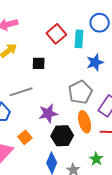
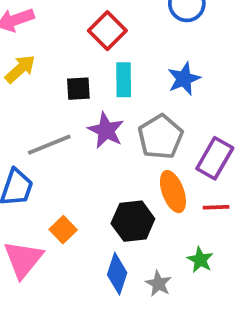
cyan rectangle: (79, 39) -> (124, 80), moved
purple star: (48, 113) -> (106, 130), moved, turned -30

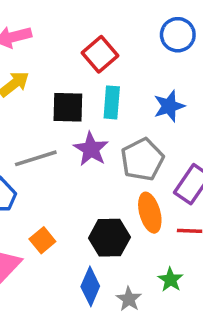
black square: (78, 89) -> (68, 107), size x1.4

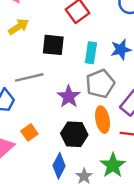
cyan rectangle: (112, 102) -> (91, 53), moved
purple star: (91, 149) -> (69, 97), moved
green star: (170, 280) -> (113, 165), size x1.5

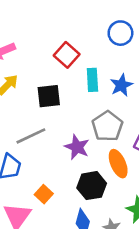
cyan rectangle: (91, 53) -> (92, 80), moved

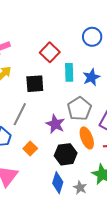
gray line: (31, 136) -> (20, 114), turned -40
orange square: (44, 194) -> (30, 148), moved

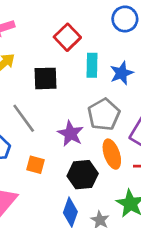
gray line: (20, 114) -> (24, 118), turned -65
orange square: (30, 148) -> (36, 165), turned -32

